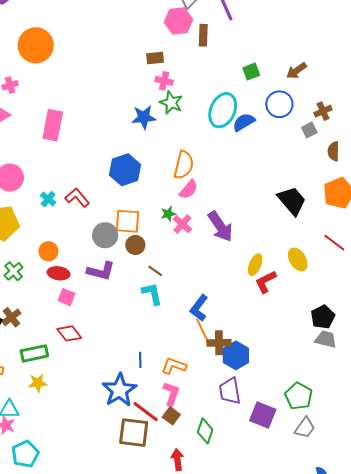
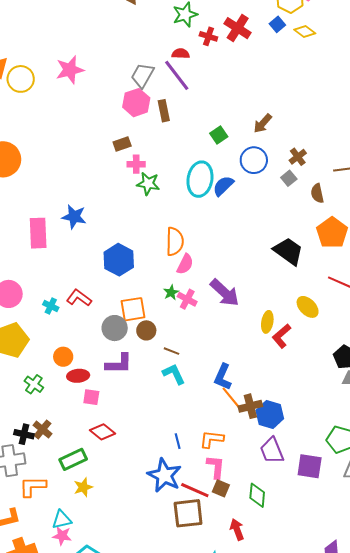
blue star: (144, 117) -> (74, 217), moved, turned 30

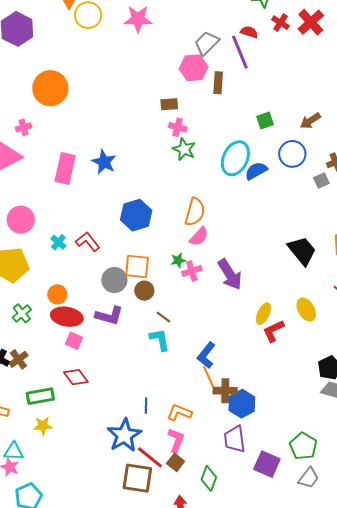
pink cross: (187, 299) -> (192, 271), turned 30
red ellipse: (78, 376) -> (67, 317), size x1.4

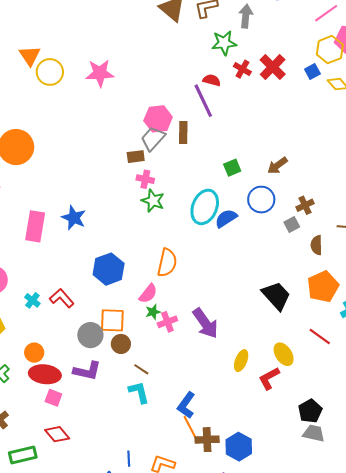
gray trapezoid: (207, 43) -> (153, 139), moved
pink semicircle: (199, 237) -> (148, 294), moved
red L-shape: (274, 331) -> (269, 378), moved
blue hexagon: (242, 404) -> (239, 447), moved

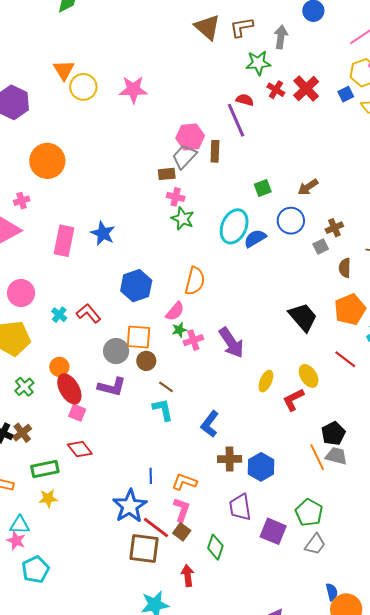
red ellipse: (45, 374) -> (69, 389), turned 52
orange line: (191, 429) -> (317, 457), moved

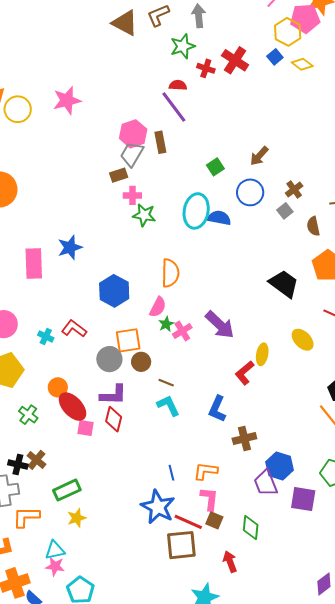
blue star: (103, 233) -> (70, 247), turned -30
blue semicircle: (255, 238) -> (219, 218), turned 55
red L-shape: (293, 400) -> (245, 373), moved
red diamond: (80, 449) -> (114, 419), moved, turned 65
blue hexagon: (261, 467) -> (280, 466), moved

